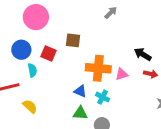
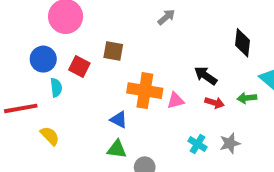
cyan cross: (103, 97) -> (198, 144), moved

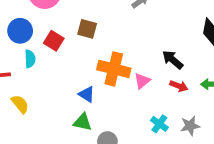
pink triangle: (176, 101) -> (142, 81), turned -30

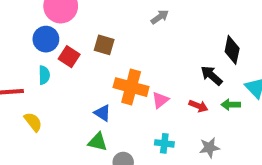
blue circle: (20, 31) -> (46, 39), moved
black arrow: (173, 60) -> (212, 76), moved
cyan cross: (159, 124) -> (164, 143), moved, turned -30

